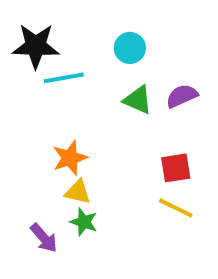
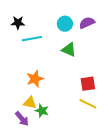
black star: (36, 46) -> (18, 23), size x0.6
purple semicircle: (182, 96) -> (87, 23), moved
yellow triangle: (78, 192) -> (30, 103), moved

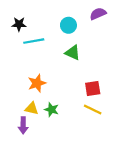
purple semicircle: (87, 23) -> (98, 14), moved
green star: (42, 111) -> (52, 110), moved
purple arrow: (22, 119) -> (23, 125), turned 42

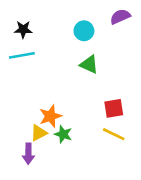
cyan line: (34, 41) -> (22, 55), moved
orange star: (37, 83) -> (50, 116), moved
yellow triangle: (32, 108) -> (39, 133), turned -40

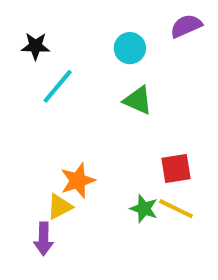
cyan line: (22, 55) -> (58, 86), moved, turned -40
green star: (63, 134) -> (144, 209), moved

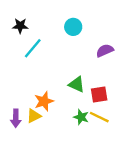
purple semicircle: (186, 26) -> (105, 51), moved
green triangle: (138, 100) -> (77, 84), moved
purple arrow: (44, 239) -> (16, 118), moved

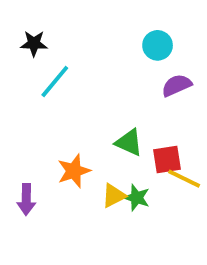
cyan circle: (73, 27) -> (158, 45), moved
yellow triangle: (34, 116) -> (114, 196), moved
yellow line: (99, 117) -> (184, 179), moved

